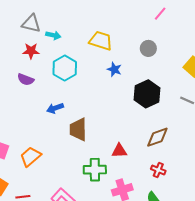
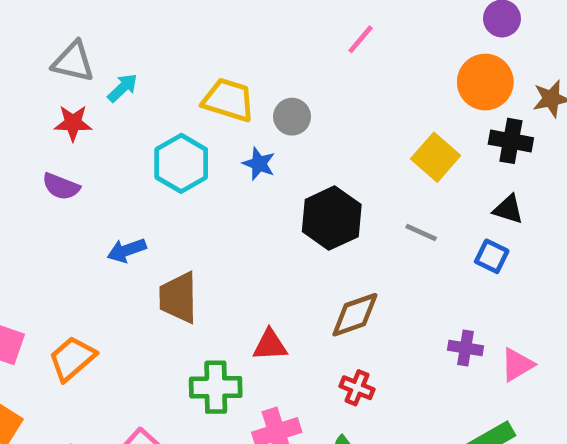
cyan arrow: (53, 35) -> (123, 88), turned -56
gray circle: (148, 48) -> (292, 117), moved
cyan hexagon: (65, 68) -> (181, 163), moved

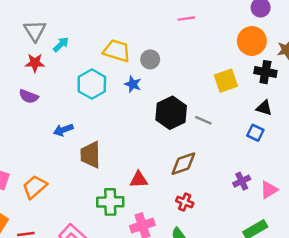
pink line: (361, 39) -> (186, 19), turned 42
gray triangle: (73, 62) -> (35, 31), turned 45
yellow square: (436, 157) -> (226, 81), turned 30
gray line: (421, 233) -> (203, 120), moved
purple cross: (465, 348) -> (242, 181), turned -35

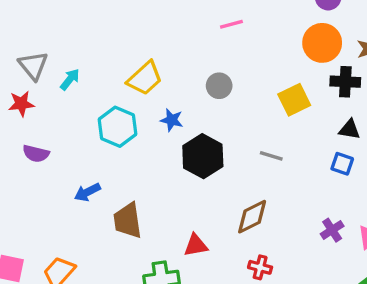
yellow trapezoid: (117, 51) -> (145, 78), turned 128
gray circle: (150, 59) -> (219, 86), moved
red star: (35, 63) -> (21, 104), moved
black hexagon: (171, 113) -> (203, 156), moved

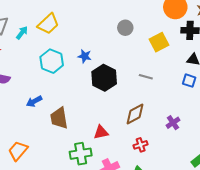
yellow trapezoid: (145, 78) -> (48, 24), moved
gray circle: (219, 86) -> (125, 28), moved
purple cross: (332, 230) -> (173, 123), moved
red cross: (260, 267) -> (141, 145), turned -32

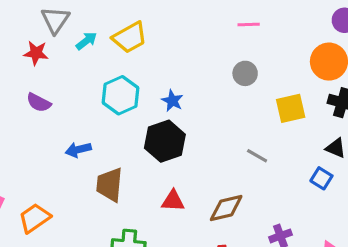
black hexagon: (104, 78) -> (165, 141), moved
red triangle: (101, 132) -> (173, 201), moved

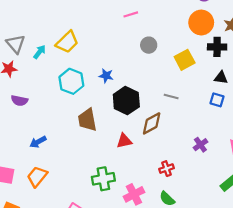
pink line: (249, 25) -> (131, 14), moved
black hexagon: (165, 141) -> (126, 101), moved
blue arrow: (78, 150) -> (38, 142), moved
brown trapezoid: (109, 185) -> (87, 120), moved
brown diamond: (226, 208) -> (152, 123), moved

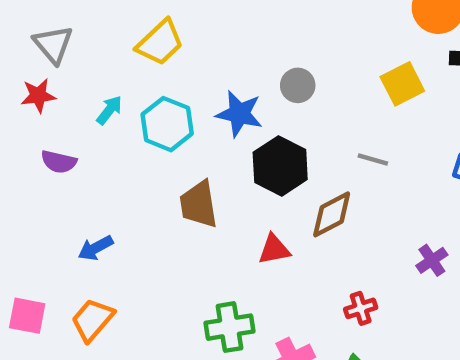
gray circle: (149, 45) -> (298, 85), moved
cyan arrow: (40, 52) -> (109, 110), moved
blue star: (106, 76) -> (239, 114), size x1.5

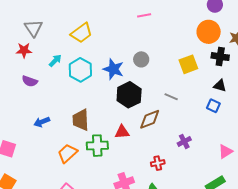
brown trapezoid: (199, 204) -> (81, 120), moved
purple cross: (432, 260) -> (184, 141), moved
orange trapezoid: (92, 320) -> (67, 153), moved
green cross: (229, 327) -> (97, 146), moved

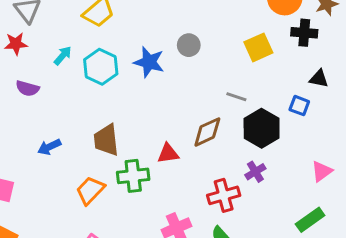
black triangle: (220, 86) -> (319, 79), moved
black hexagon: (129, 95) -> (262, 128), moved
purple cross: (184, 141) -> (255, 172), moved
red cross: (158, 163) -> (224, 195), size x1.5

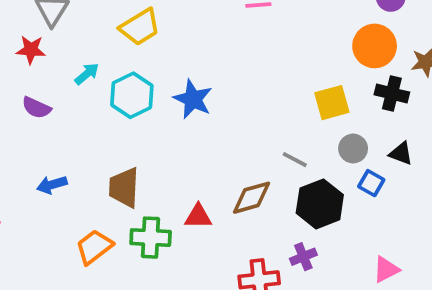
gray circle: (189, 45) -> (353, 149), moved

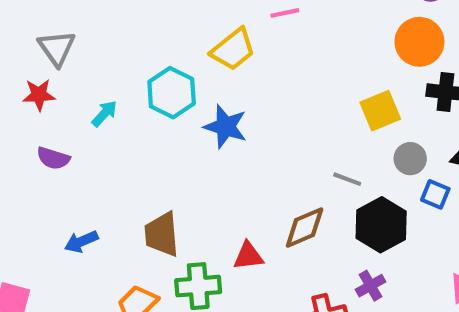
yellow trapezoid: (140, 27) -> (233, 49), moved
cyan hexagon: (132, 95) -> (172, 93), moved

